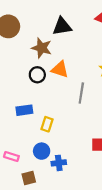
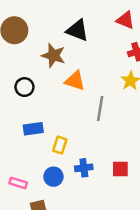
black triangle: (62, 26) -> (77, 30), turned 30
black circle: (37, 75) -> (24, 87), moved
blue cross: (59, 163) -> (84, 168), moved

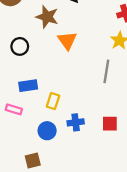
orange triangle: (75, 81) -> (67, 41), turned 36
gray line: (100, 108) -> (106, 71), moved
pink rectangle: (18, 183) -> (14, 109), moved

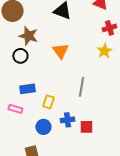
brown star: (47, 17) -> (28, 36), moved
gray line: (106, 71) -> (81, 87), moved
red square: (110, 124) -> (86, 127), moved

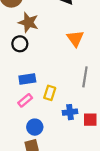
orange triangle: (60, 51) -> (75, 38), moved
pink rectangle: (15, 109) -> (25, 100), moved, turned -56
blue circle: (43, 127) -> (35, 127), moved

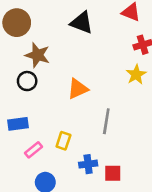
orange triangle: (75, 38) -> (78, 89), moved, turned 42
blue rectangle: (27, 79) -> (18, 124), moved

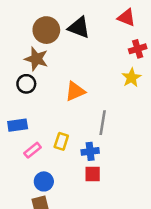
brown circle: (17, 23) -> (46, 30), moved
blue cross: (88, 164) -> (90, 151), moved
red square: (113, 173) -> (93, 174), moved

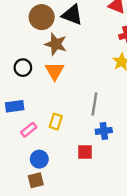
brown star: (36, 59) -> (56, 44), moved
orange triangle: (75, 91) -> (55, 71), moved, turned -36
blue cross: (90, 151) -> (104, 131), moved

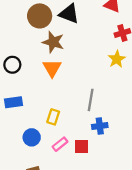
black circle: (23, 68) -> (12, 65), moved
pink rectangle: (29, 130) -> (60, 144), moved
blue circle: (39, 159) -> (32, 137), moved

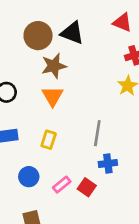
brown star: (53, 42) -> (54, 66), turned -30
yellow rectangle: (53, 117) -> (49, 140), moved
red square: (82, 146) -> (87, 187), turned 35

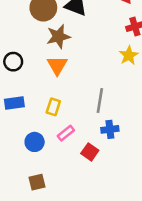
pink rectangle: (62, 185) -> (66, 133), moved

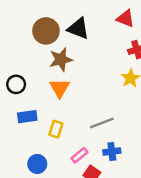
gray line: (100, 101) -> (102, 123), turned 60
blue rectangle: (14, 103) -> (27, 117), moved
pink rectangle: (66, 133) -> (80, 155), moved

